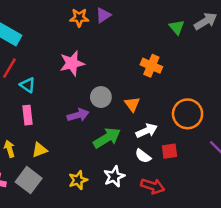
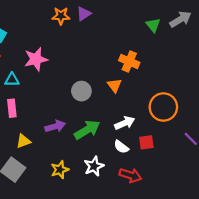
pink star: (72, 63) -> (36, 59), moved
cyan triangle: (27, 85) -> (12, 80), turned -35
orange triangle: (132, 104) -> (114, 85), moved
purple arrow: (78, 115) -> (55, 126), moved

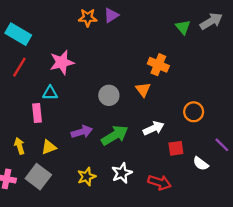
cyan triangle: (12, 80) -> (50, 93), moved
orange circle: (163, 107) -> (194, 112), size x0.7
white semicircle: (121, 147) -> (201, 164), moved

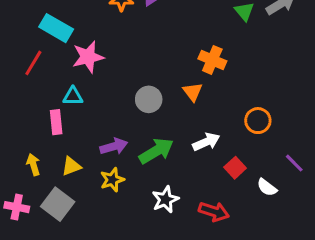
cyan rectangle: (18, 34) -> (56, 28), moved
red square: (176, 148) -> (235, 168), turned -35
yellow star: (87, 177) -> (112, 180), moved

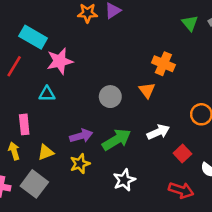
pink rectangle: (56, 122) -> (24, 124), moved
red arrow: (214, 212) -> (181, 190), moved

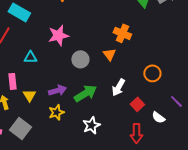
pink star: (60, 61) -> (58, 35), moved
white arrow: (158, 132) -> (118, 87), turned 144
yellow triangle: (46, 152) -> (29, 95), moved, turned -40
red arrow: (181, 190) -> (136, 133), turned 72

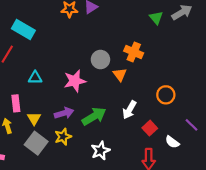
pink star: (58, 35) -> (75, 81), moved
gray circle: (80, 59) -> (100, 60), moved
gray square: (20, 128) -> (36, 143), moved

